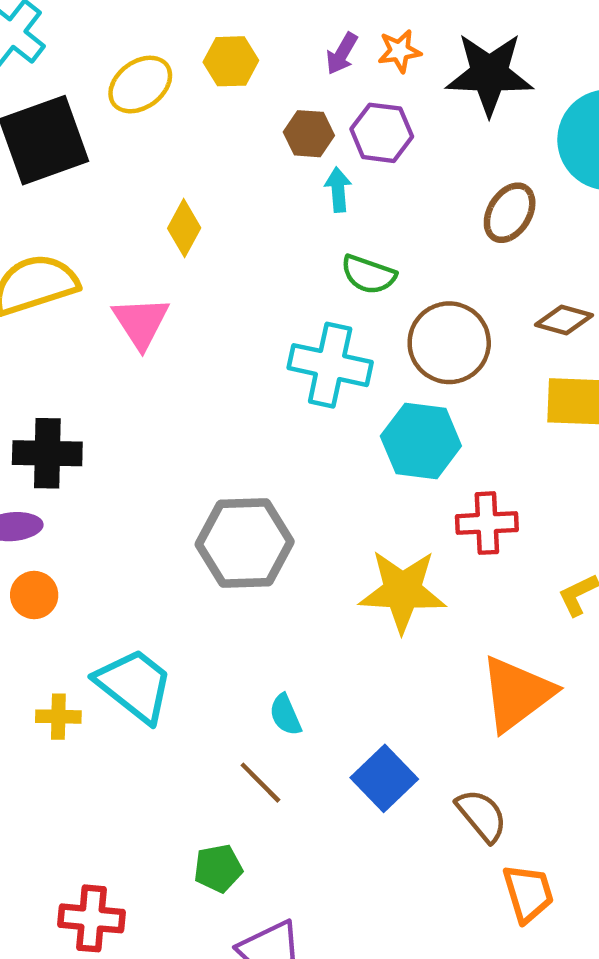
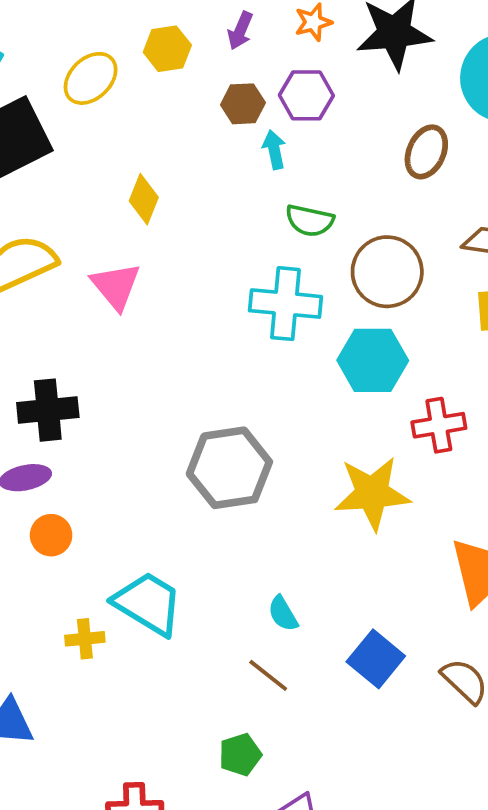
purple arrow: (342, 54) -> (240, 31), moved

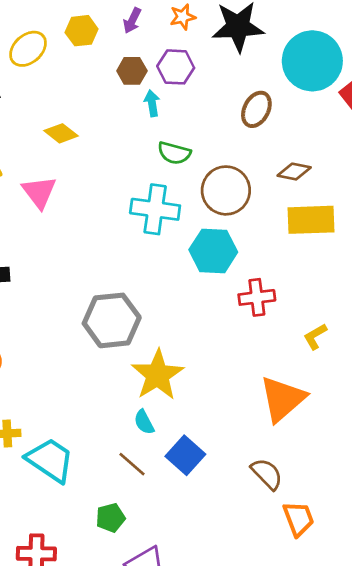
yellow diamond: (144, 199) -> (61, 133), turned -76
yellow star: (372, 493) -> (158, 375), moved, turned -30
cyan trapezoid: (148, 603) -> (50, 460), moved
blue square: (376, 659) -> (185, 455), moved

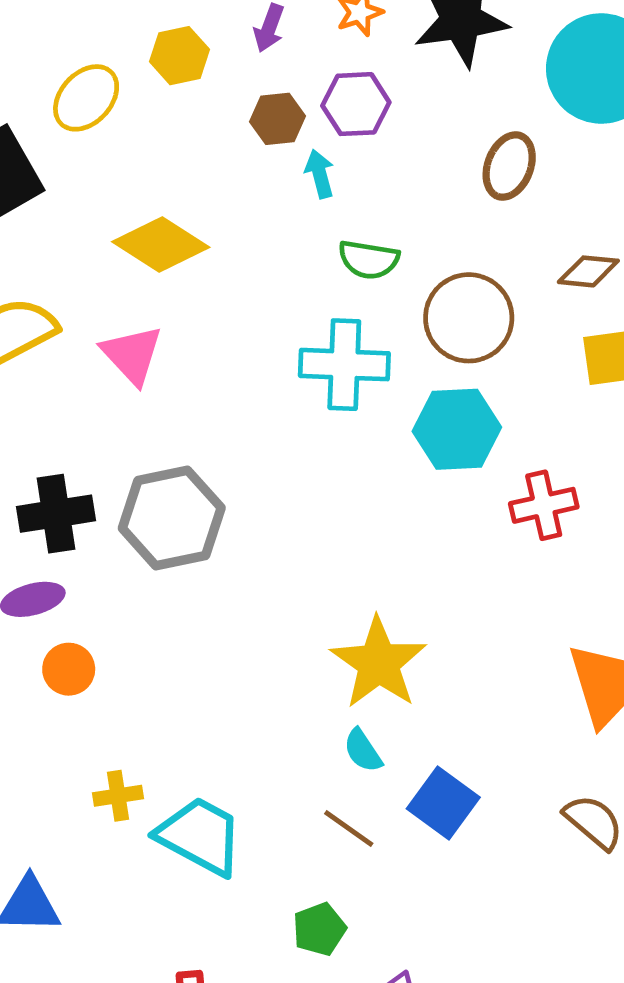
yellow diamond: (61, 133) -> (161, 244), size x1.5
gray hexagon: (112, 320) -> (172, 518), moved

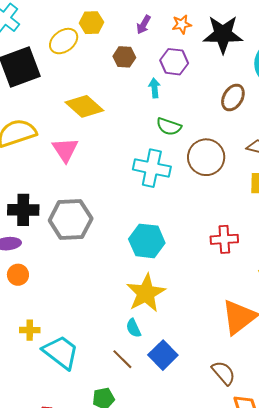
yellow hexagon: (179, 56) -> (91, 23), moved
brown hexagon: (278, 119) -> (124, 57), moved
cyan hexagon: (457, 429) -> (147, 241), moved

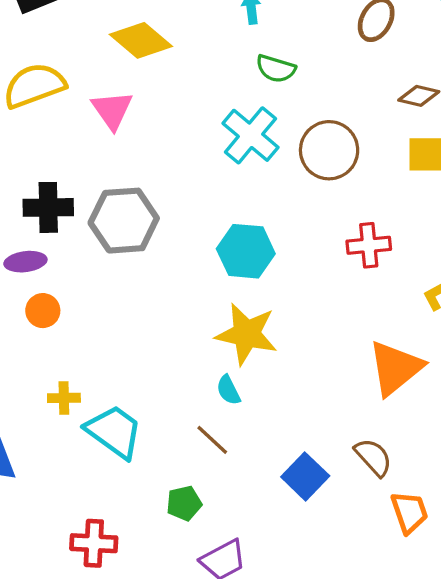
brown circle: (206, 157) -> (329, 150), moved
cyan cross: (152, 168) -> (251, 135), turned 30
yellow star: (146, 293) -> (247, 334), turned -30
blue square: (163, 355) -> (305, 476), moved

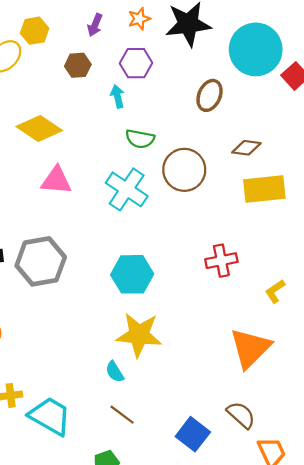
pink triangle: (112, 110) -> (56, 180), moved, turned -44
brown circle: (329, 150) -> (184, 170), moved
cyan semicircle: (228, 390) -> (115, 372), moved

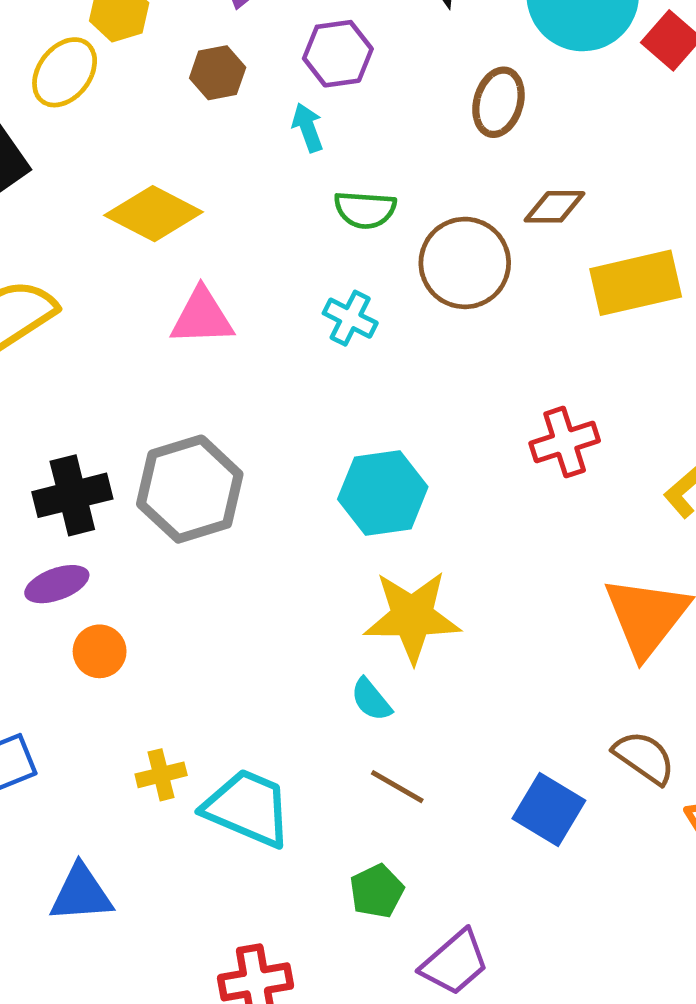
brown diamond: (246, 148) -> (555, 207), moved
cyan cross: (127, 189) -> (350, 318), size x0.6

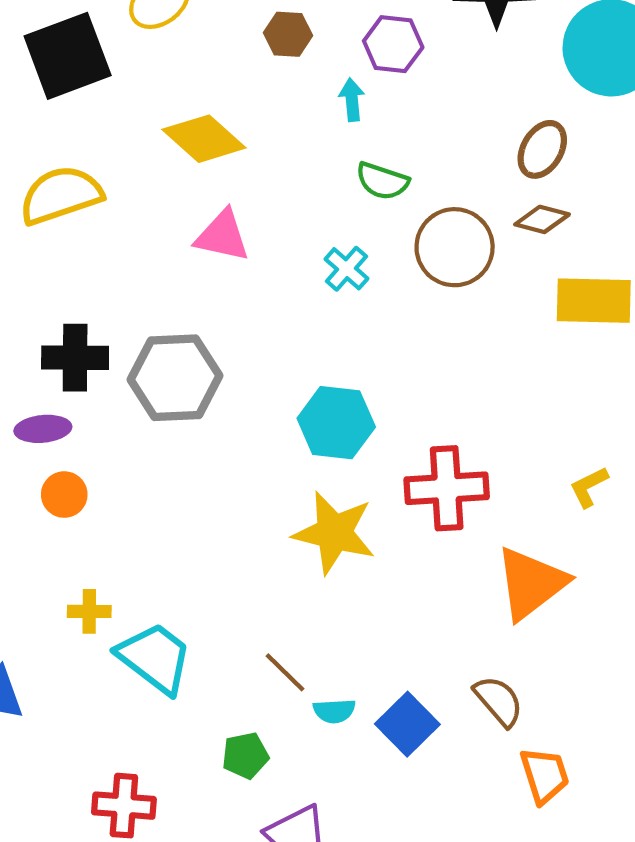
brown ellipse: (498, 102) -> (542, 149), moved
red cross: (565, 442) -> (447, 488), moved, size x1.4
cyan semicircle: (371, 700) -> (334, 711), moved, turned -69

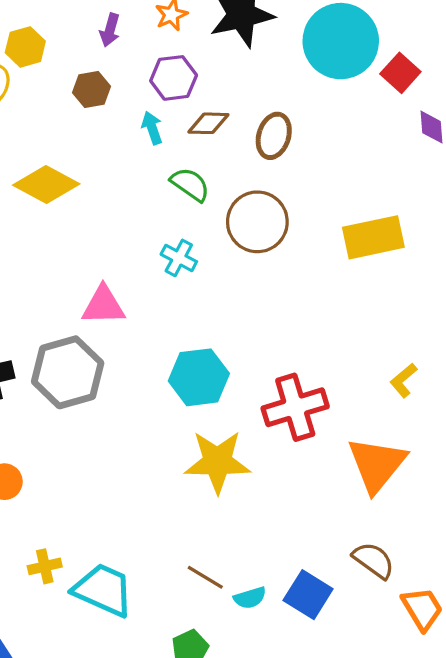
brown ellipse: (542, 149) -> (274, 136), moved
green semicircle: (382, 181) -> (190, 184), turned -150
brown diamond: (542, 219) -> (208, 123), moved
pink triangle: (222, 236) -> (103, 305), moved

